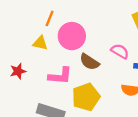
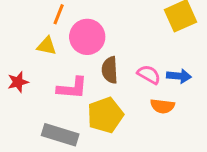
pink semicircle: (120, 51) -> (149, 74), moved
brown semicircle: (89, 62) -> (110, 70), turned 54

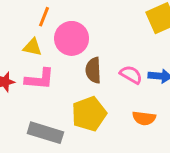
pink L-shape: (72, 88) -> (40, 79), moved
orange semicircle: (162, 106) -> (144, 118), moved

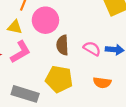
pink L-shape: (40, 79) -> (20, 52), turned -35
yellow pentagon: (89, 114) -> (59, 79), turned 30

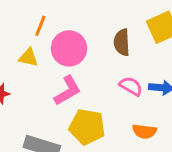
brown semicircle: (62, 45) -> (122, 42), moved
pink L-shape: (20, 52) -> (68, 91), moved

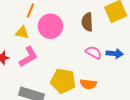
pink L-shape: (68, 91) -> (28, 57), moved
orange semicircle: (144, 131) -> (88, 84), moved

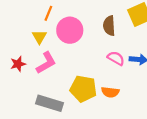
yellow triangle: (22, 33) -> (39, 37), turned 48

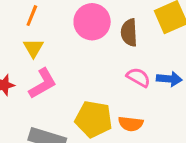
orange line: (48, 13) -> (32, 16), moved
pink circle: (70, 30) -> (92, 22), moved

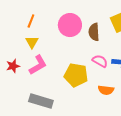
yellow pentagon: (94, 119) -> (76, 75), moved
orange semicircle: (131, 124) -> (106, 90), moved

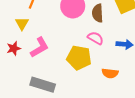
yellow triangle: (32, 42) -> (22, 24), moved
pink semicircle: (100, 61) -> (96, 38), moved

